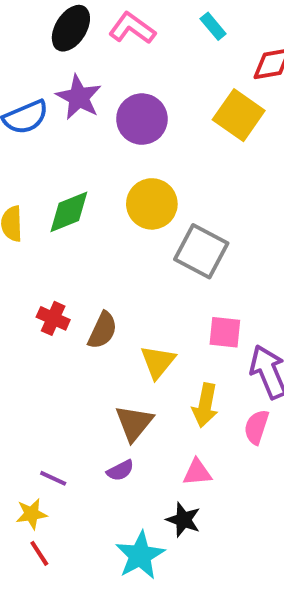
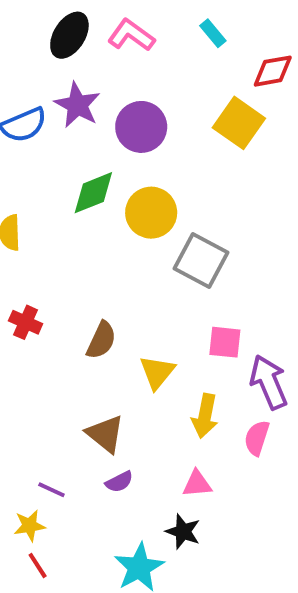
green diamond: (69, 212) -> (93, 193), moved
red cross: (53, 318) -> (26, 322), moved
brown triangle: (134, 423) -> (105, 434), moved, turned -30

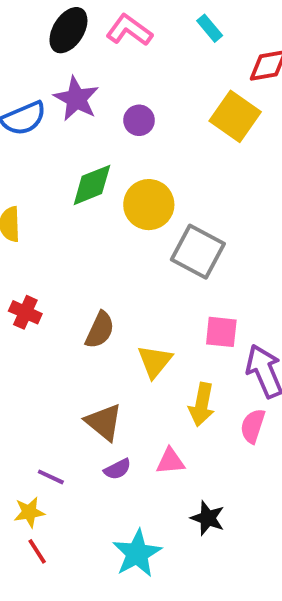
purple circle: (141, 127) -> (139, 120), size x0.6
pink triangle: (197, 484) -> (170, 461), moved
black star: (183, 532) -> (208, 518), moved

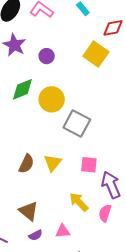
yellow triangle: (155, 361) -> (53, 163), moved
yellow arrow: (202, 404) -> (79, 202), turned 125

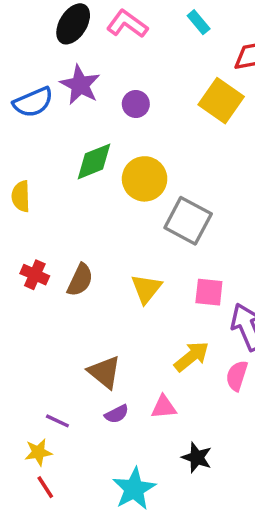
brown semicircle: (26, 164) -> (80, 280), moved
yellow arrow: (79, 202) -> (192, 357), turned 95

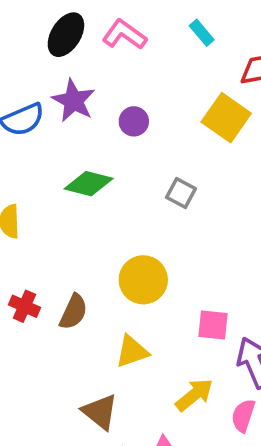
green diamond: (94, 161) -> (89, 184), turned 36
yellow circle: (145, 179) -> (143, 280), moved
gray square: (188, 221) -> (181, 193), moved, size x0.6
yellow triangle: (146, 289) -> (132, 351), moved, turned 32

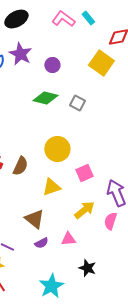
black ellipse: (66, 35) -> (16, 19), turned 30
pink L-shape: (124, 35) -> (63, 19), moved
green diamond: (89, 184) -> (45, 98), moved
pink square: (213, 325) -> (84, 173), moved, turned -30

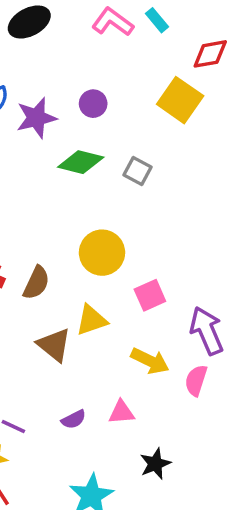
purple star: (20, 54) -> (36, 118), moved, turned 30
yellow arrow: (84, 210) -> (150, 361), turned 65
brown triangle: (34, 219) -> (54, 345), moved
black star: (87, 268) -> (155, 464), turned 30

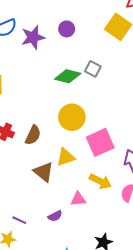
green diamond: (81, 162) -> (68, 76), moved
pink square: (150, 295) -> (100, 142), size x1.5
pink triangle: (122, 412) -> (78, 199), moved

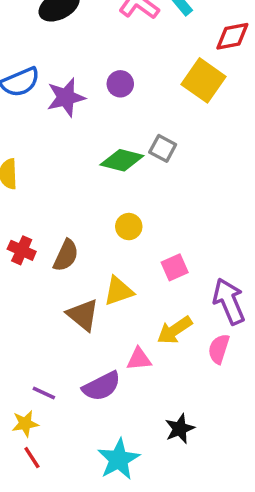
yellow circle: (72, 117) -> (129, 227), size x0.6
pink square: (100, 142) -> (175, 267), size x0.6
yellow arrow: (100, 181) -> (175, 330), turned 120
purple semicircle: (55, 216) -> (102, 386), size x1.6

